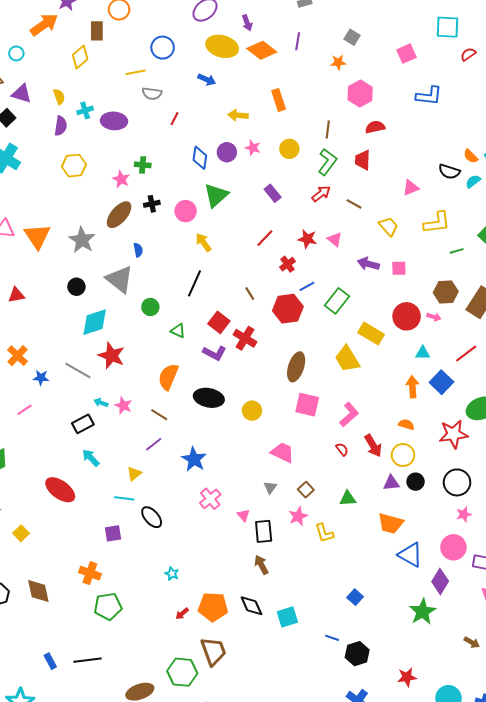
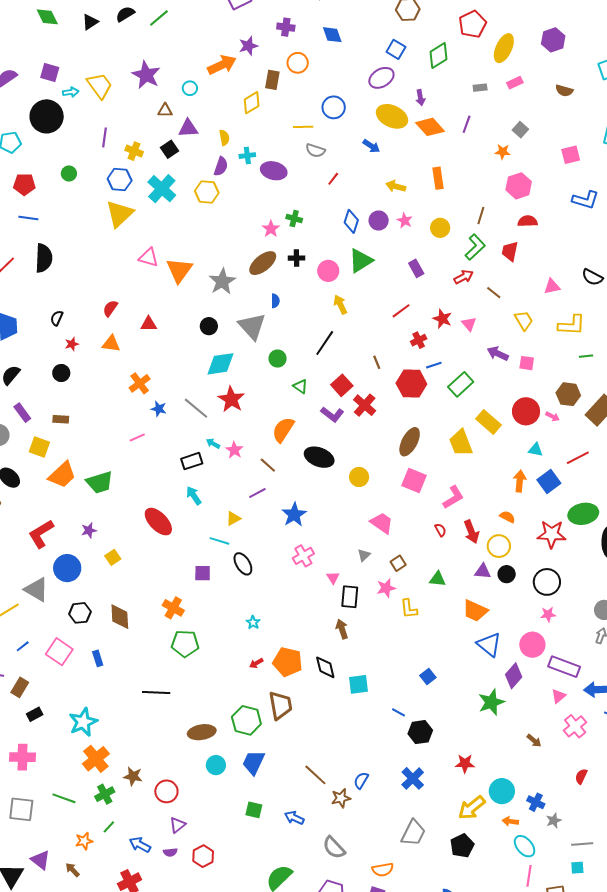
purple triangle: (22, 94) -> (188, 128), turned -30
yellow hexagon: (74, 166) -> (207, 192), moved
blue rectangle: (50, 661) -> (98, 658), moved

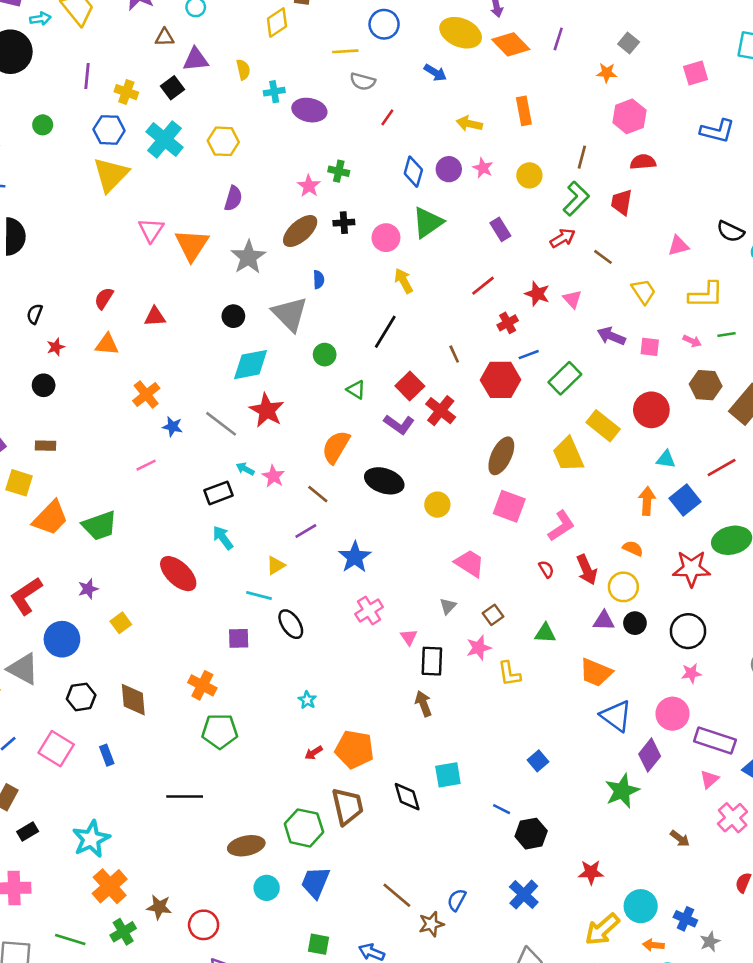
purple semicircle: (221, 166) -> (233, 198), moved
pink triangle: (149, 258) -> (151, 230), turned 50
pink arrow: (553, 416) -> (692, 341), moved
black diamond: (325, 667) -> (407, 797), moved

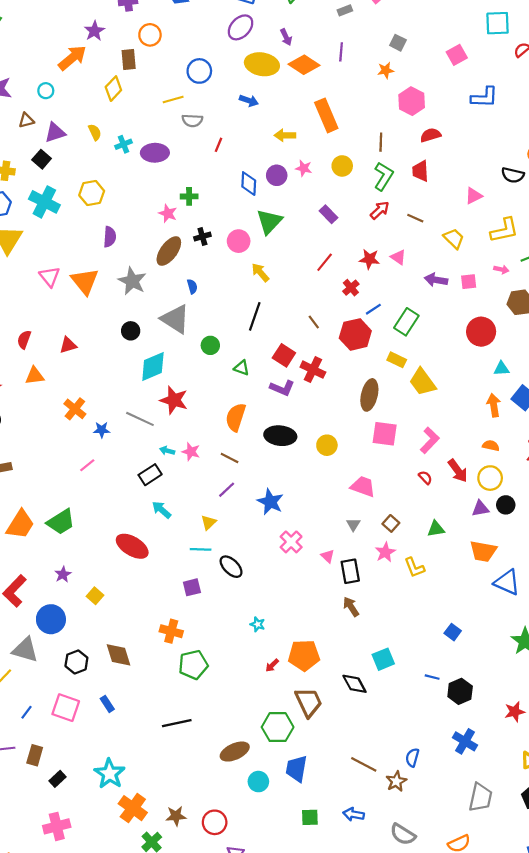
orange rectangle: (524, 111) -> (326, 115), size x1.4
yellow rectangle: (603, 426) -> (397, 360), moved, size x0.7

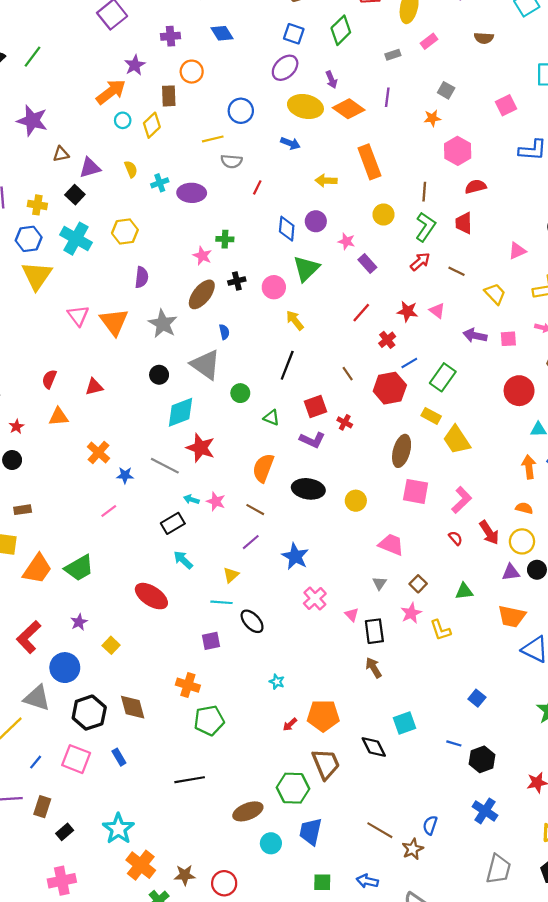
cyan circle: (46, 91) -> (123, 120), moved
pink star: (304, 168) -> (346, 241), moved
red square: (284, 355) -> (316, 407), turned 35
red cross: (313, 370) -> (345, 422), size x0.6
black hexagon: (76, 662) -> (89, 713), size x1.4

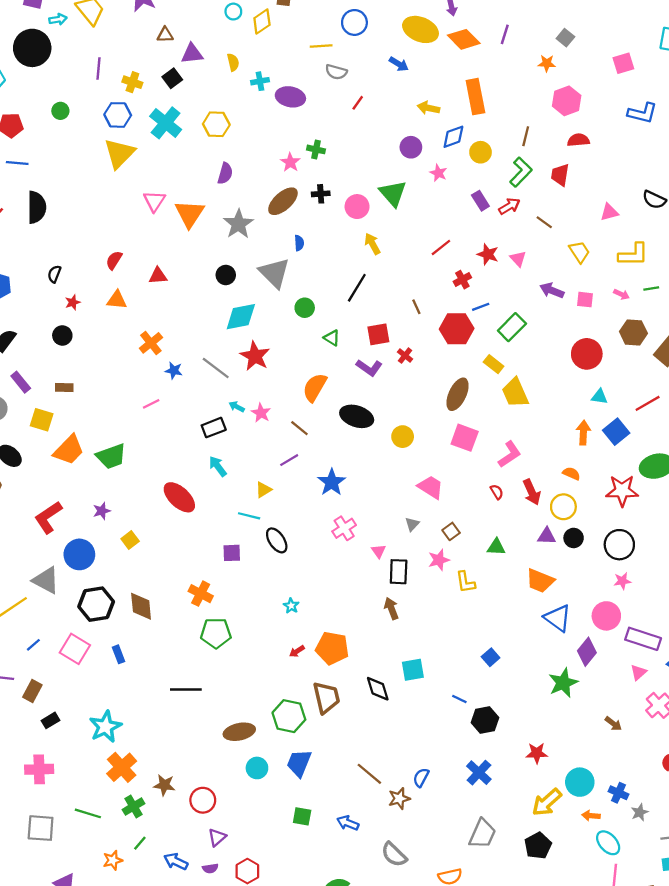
blue diamond: (287, 229) -> (453, 137), moved, turned 55
purple rectangle: (367, 264) -> (480, 201), moved
green triangle: (306, 269) -> (393, 193), turned -36

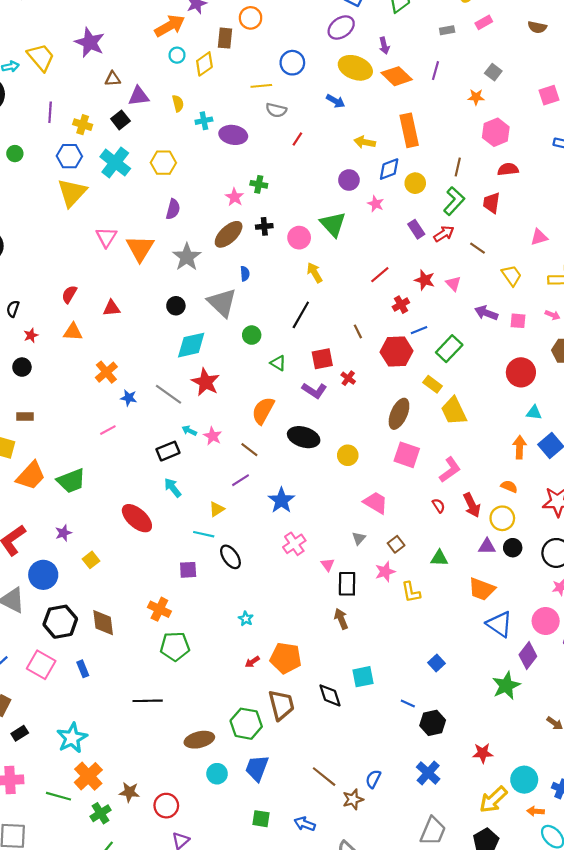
green line: (88, 813) -> (58, 796), moved

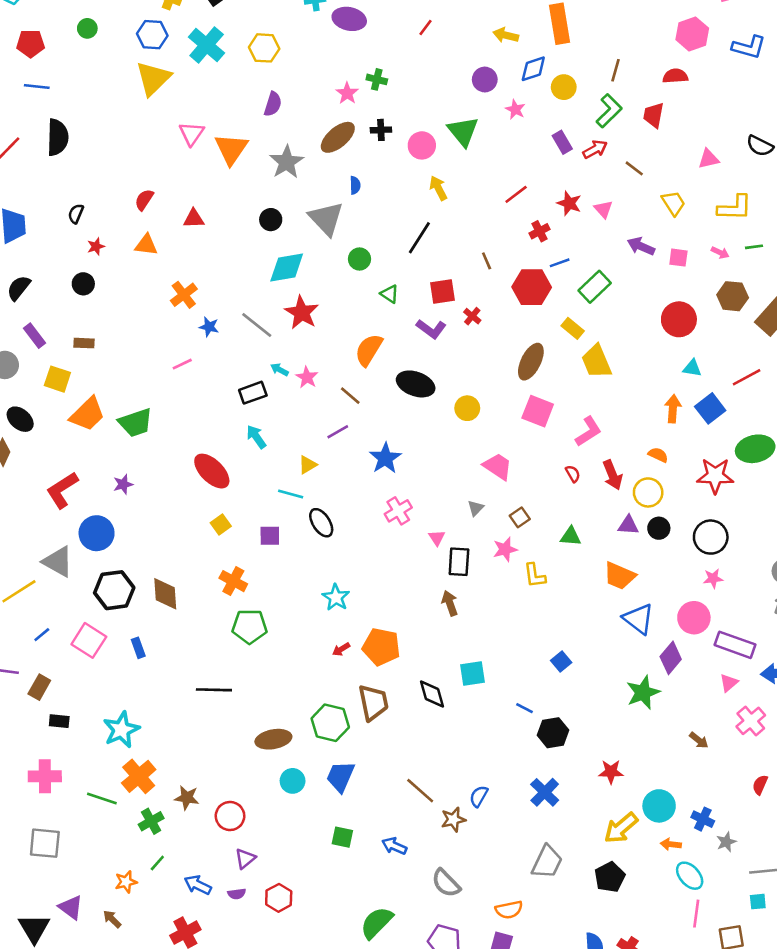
pink hexagon: (496, 132) -> (692, 34), moved
yellow square: (91, 560) -> (221, 525), moved
cyan star: (246, 619) -> (336, 597), size x1.5
black rectangle: (20, 733) -> (59, 721), turned 35

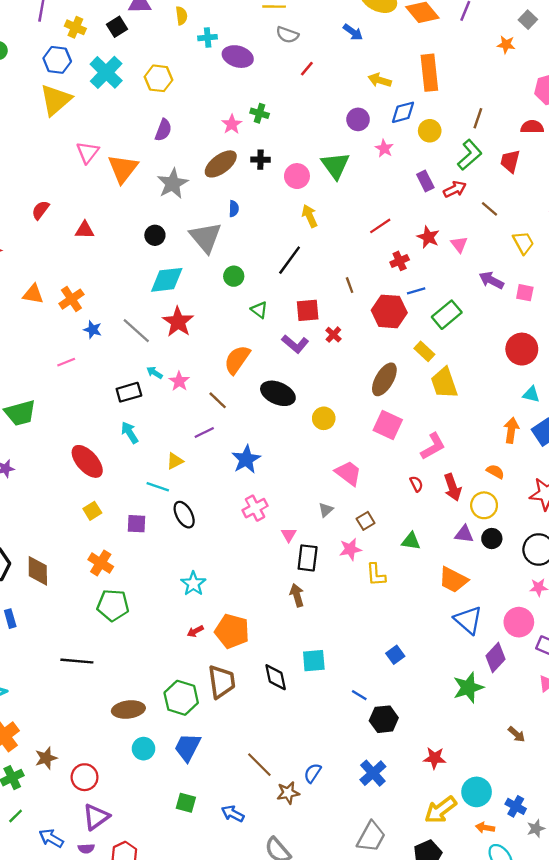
orange triangle: (146, 245) -> (33, 294), moved
brown star: (187, 798) -> (46, 758), turned -30
purple triangle: (245, 859) -> (96, 817), size x1.4

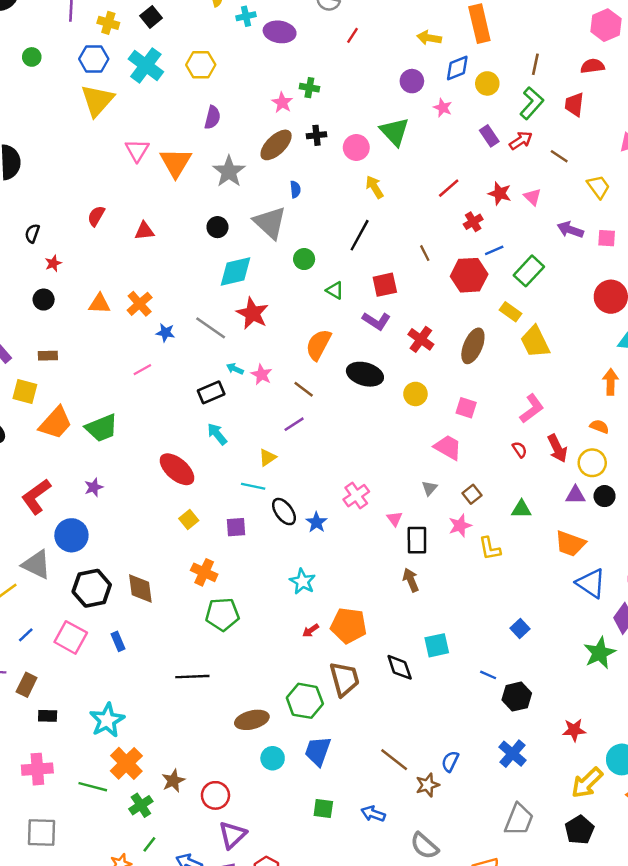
red cross: (333, 335) -> (421, 339), moved, size x1.5
pink square: (388, 425) -> (466, 408), moved, size x0.7
blue star: (246, 459) -> (316, 522), moved, size x0.7

